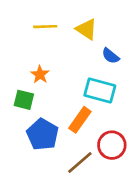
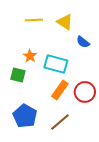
cyan rectangle: (100, 90) -> (56, 64), moved
blue pentagon: (43, 134) -> (25, 116), moved
red circle: (112, 145) -> (85, 92), moved

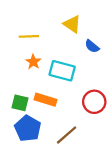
yellow line: (34, 20) -> (29, 36), moved
green square: (18, 75) -> (20, 103), moved
orange rectangle: (60, 90) -> (45, 100), moved, turned 72

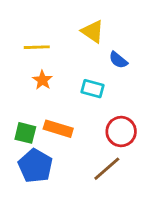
cyan rectangle: (62, 71) -> (93, 89), moved, size x0.7
brown line: (67, 135) -> (107, 169), moved

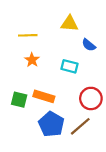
yellow triangle: (93, 31) -> (69, 24), turned -30
blue pentagon: (35, 166) -> (51, 124), moved

